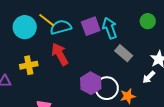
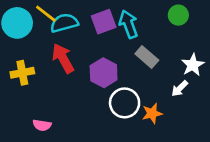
purple hexagon: (91, 83) -> (104, 73), moved

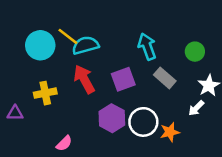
green circle: (178, 15) -> (195, 52), moved
purple square: (104, 22) -> (123, 79), moved
purple hexagon: (104, 73) -> (112, 118), moved
pink semicircle: (42, 125) -> (64, 143), turned -54

